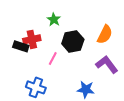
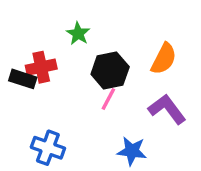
pink line: (53, 58) -> (108, 99), moved

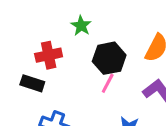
black rectangle: (23, 79) -> (32, 83), moved

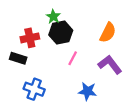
black hexagon: (109, 58) -> (61, 33), moved

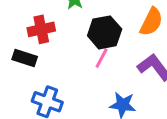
black hexagon: (61, 33) -> (105, 32), moved

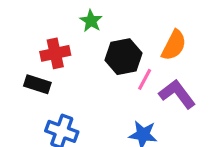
pink line: (102, 58) -> (145, 79), moved

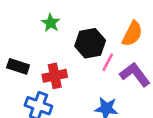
green star: (91, 21) -> (51, 23), moved
red cross: (55, 53) -> (55, 76), moved

